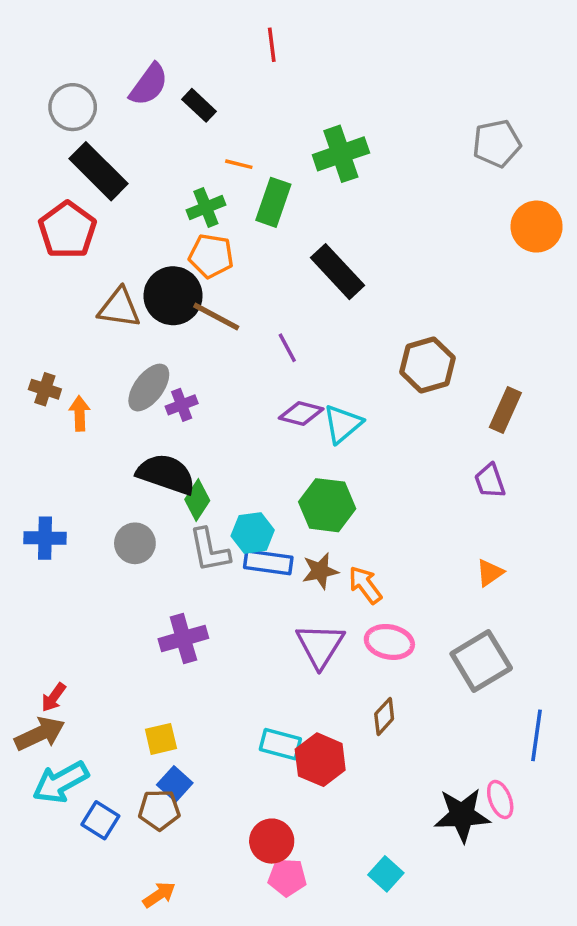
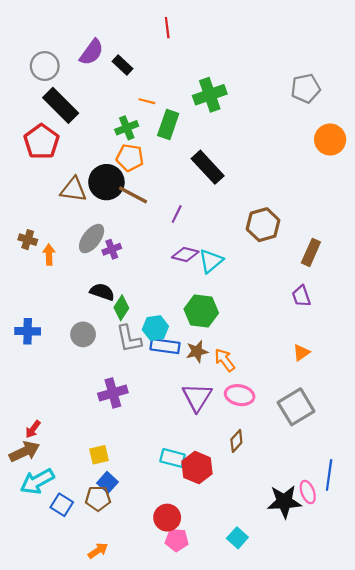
purple line: (287, 348) -> (177, 214), turned 54
black semicircle: (166, 474) -> (102, 292), size x0.7
blue line: (537, 735) -> (329, 475), moved

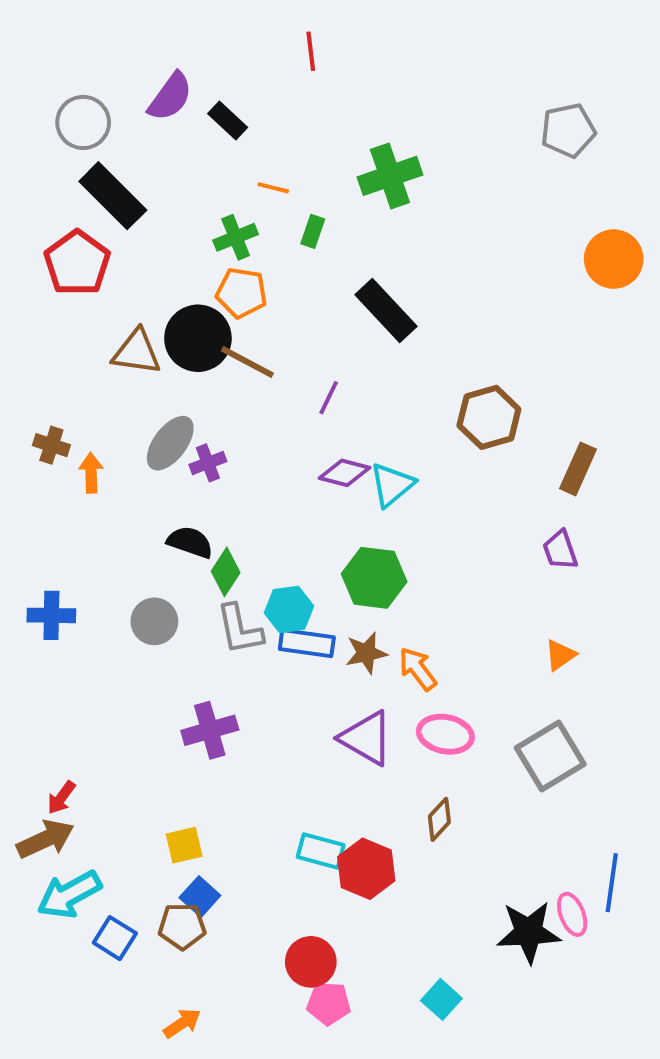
gray pentagon: (306, 88) -> (568, 130), moved
green rectangle: (168, 125) -> (313, 231), size x0.6
purple triangle: (197, 397) -> (366, 738), turned -32

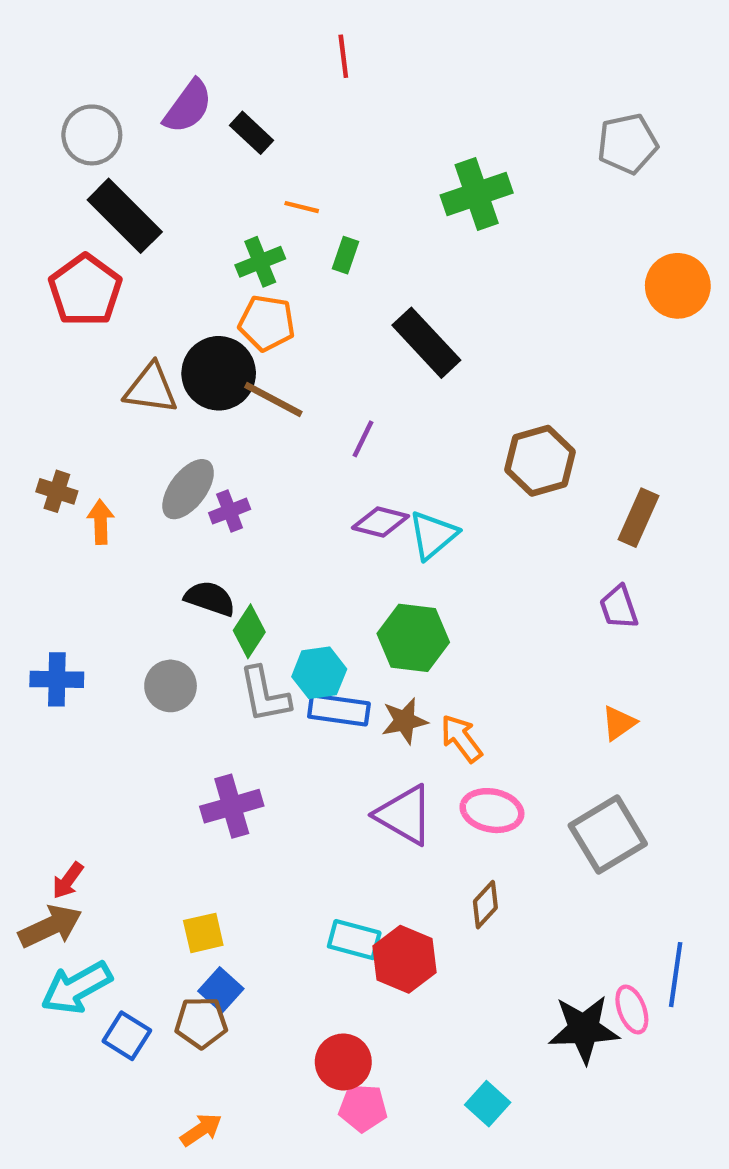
green cross: (390, 176) -> (477, 194), moved

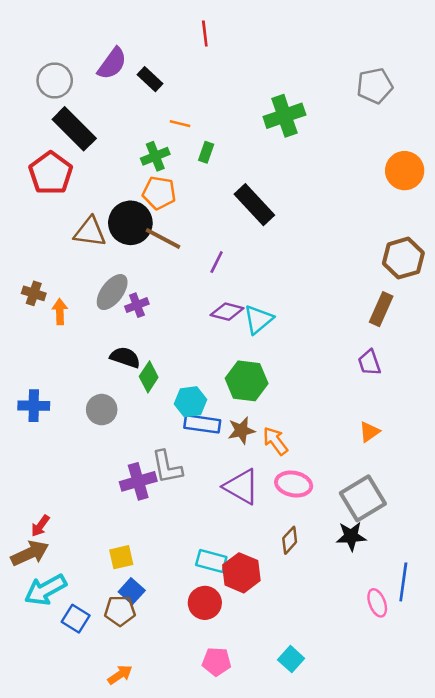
brown hexagon: (540, 461) -> (403, 258), moved
gray L-shape: (265, 695) -> (167, 467), moved
black star: (584, 1029) -> (351, 536), moved, size x0.7
red circle: (343, 1062) -> (205, 603), moved

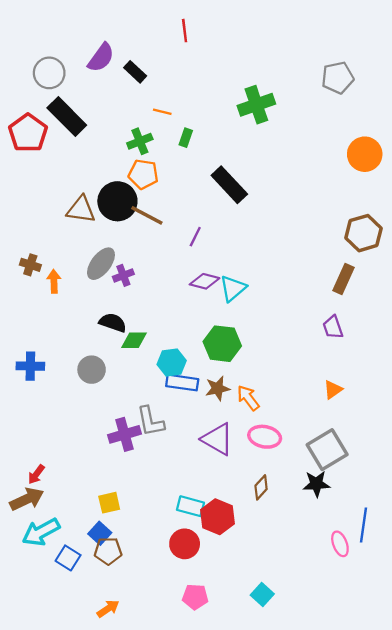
red pentagon: (51, 173) -> (28, 133), moved
green diamond: (149, 377) -> (134, 340), turned 56
blue square: (132, 591) -> (100, 533), moved

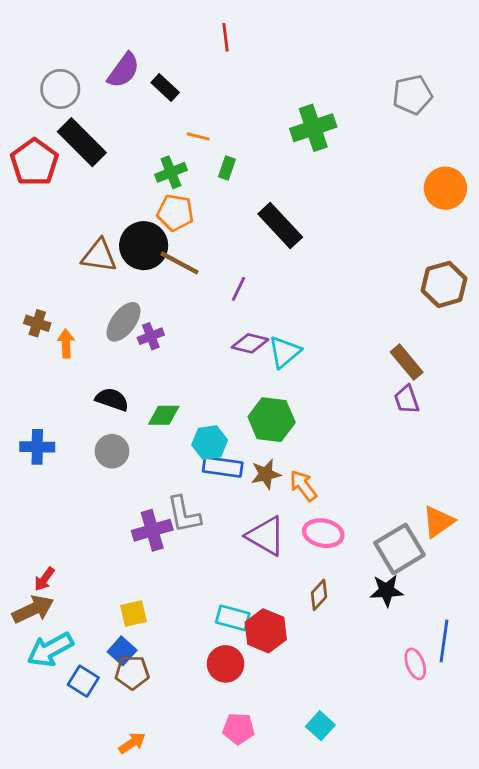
brown rectangle: (344, 279) -> (407, 362), moved, turned -64
black semicircle: (113, 323) -> (112, 399), moved
orange triangle: (333, 390) -> (438, 522), moved, size x1.4

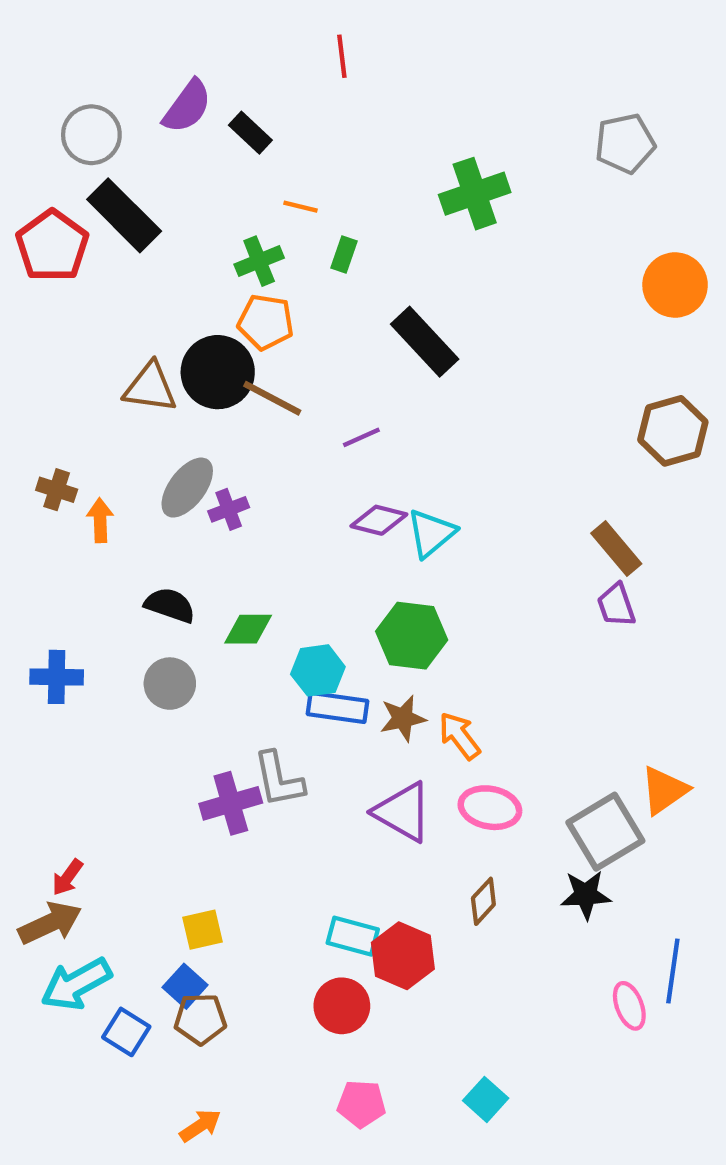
purple line: (238, 289) -> (361, 437), turned 40

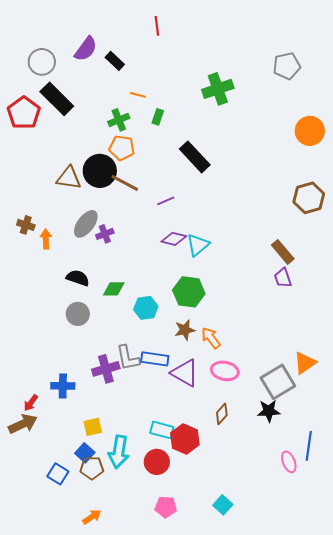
blue cross: (57, 677) -> (63, 386), moved
blue rectangle: (337, 707) -> (155, 359), moved
cyan arrow: (76, 984) -> (119, 452), moved, turned -52

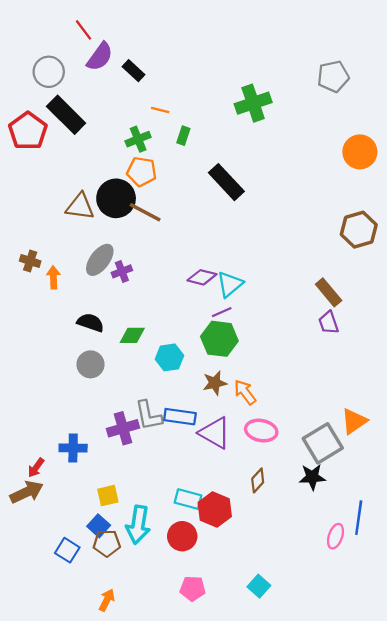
red line: (157, 26) -> (84, 30), moved, turned -30
purple line: (166, 201) -> (222, 312), moved
pink ellipse: (289, 462) -> (335, 536), turned 40
orange arrow: (92, 517) -> (107, 600), turned -30

